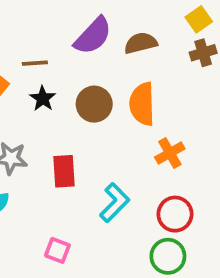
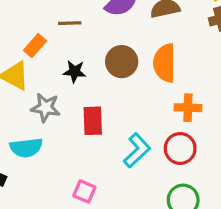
black star: (43, 99) -> (75, 72), moved, turned -30
orange cross: (170, 153) -> (188, 108), turned 30
red circle: (175, 214) -> (180, 148), moved

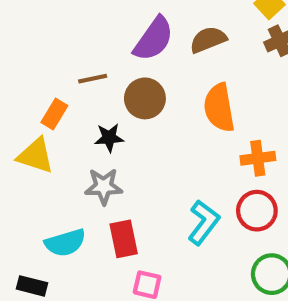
brown circle: (122, 62) -> (145, 98), moved
gray star: (46, 108) -> (104, 186), moved
red rectangle: (93, 121) -> (124, 239), moved

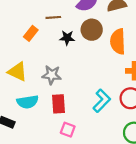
brown circle: (145, 98) -> (92, 30), moved
black star: (109, 138) -> (67, 38), moved
yellow triangle: (36, 156) -> (17, 72), moved

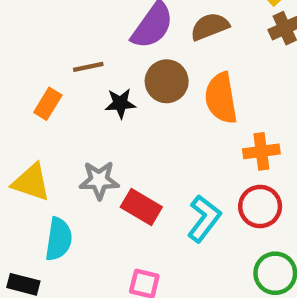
cyan semicircle: (28, 102) -> (59, 239), turned -65
red rectangle: (58, 104) -> (141, 207), moved, turned -48

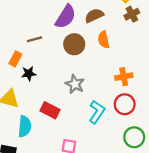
orange semicircle: (221, 98) -> (104, 40), moved, size x0.7
black star: (120, 103) -> (29, 74), moved
gray star: (99, 180) -> (75, 84), moved, turned 30
red rectangle: (141, 207) -> (50, 110), moved

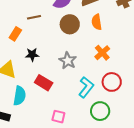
black star: (29, 74) -> (32, 55), moved
orange cross: (124, 77) -> (102, 53), moved, turned -35
green circle: (134, 137) -> (100, 111), moved

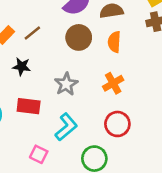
brown line: (34, 17) -> (32, 33), moved, turned -40
red rectangle: (44, 83) -> (29, 106), turned -36
cyan L-shape: (86, 87) -> (66, 127), moved

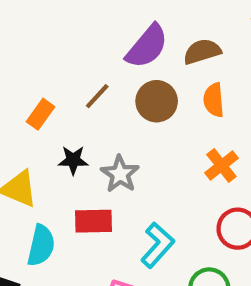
brown line: (32, 33) -> (97, 96), moved
gray star: (66, 84) -> (120, 174), moved

